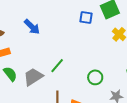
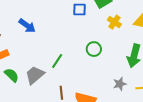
green circle: (95, 77) -> (94, 49), moved

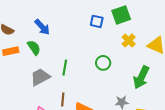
green line: (57, 61) -> (65, 68), turned -35
green semicircle: (12, 75) -> (34, 48), moved

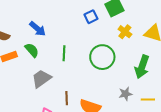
blue square: (97, 21) -> (91, 17), turned -32
green circle: (103, 63) -> (102, 57), size x1.6
green line: (65, 68) -> (64, 53), moved

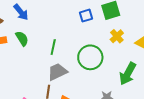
blue arrow: (38, 29) -> (21, 12), moved
gray trapezoid: (41, 79) -> (57, 72), moved

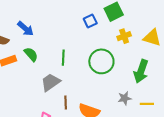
yellow cross: (117, 36) -> (124, 36), turned 32
gray trapezoid: (57, 72) -> (51, 82), moved

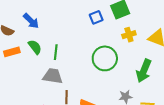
green line: (63, 58) -> (56, 52), moved
gray trapezoid: (51, 82) -> (53, 76), turned 40

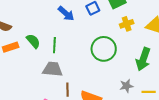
blue arrow: (31, 21) -> (66, 14), moved

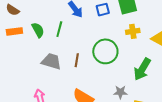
green line: (54, 45) -> (59, 29), moved
brown line: (68, 90) -> (77, 60), moved

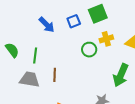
green line: (59, 29) -> (35, 55), moved
green circle: (105, 51) -> (89, 50), moved, size x0.6

